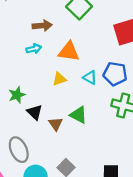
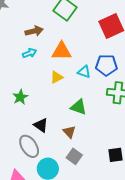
black triangle: (35, 112) -> (41, 125), moved
brown triangle: (56, 124) -> (69, 132), moved

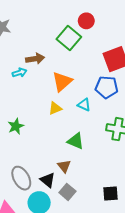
orange triangle: (62, 51) -> (62, 81), turned -45
cyan arrow: (30, 53) -> (20, 73), moved
blue pentagon: (106, 65) -> (107, 87), moved
black triangle: (41, 125) -> (48, 180), moved

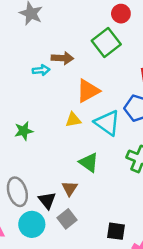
red circle: (86, 21) -> (121, 14), moved
cyan triangle: (84, 105) -> (107, 123), size x1.6

